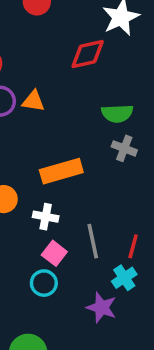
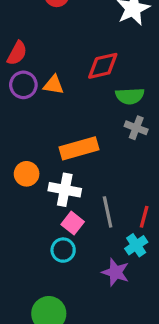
red diamond: (88, 54) -> (103, 66), moved
white cross: (46, 217) -> (65, 190), size x1.4

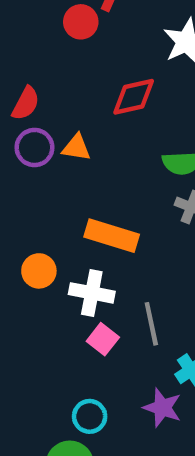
red diamond: (103, 66) -> (134, 97), moved
orange rectangle: (79, 148) -> (112, 236), turned 33
cyan circle: (63, 250) -> (90, 416), moved

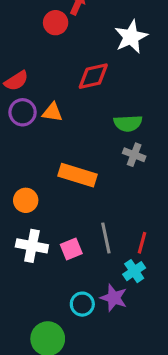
red semicircle: (26, 103) -> (16, 81), turned 30
white cross: (92, 293) -> (32, 246), moved
pink square: (103, 339) -> (71, 249), turned 30
cyan circle: (90, 416) -> (82, 304), moved

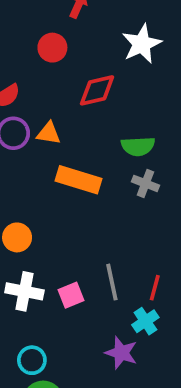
red circle: (56, 23) -> (52, 48), moved
orange rectangle: (78, 175) -> (78, 180), moved
cyan circle: (82, 304) -> (32, 360), moved

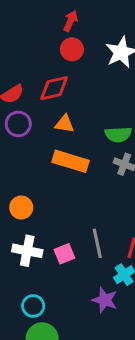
red circle: (52, 48) -> (72, 49), moved
red diamond: (97, 90) -> (54, 88), moved
orange triangle: (49, 133) -> (64, 124), moved

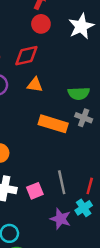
orange rectangle: (70, 161) -> (53, 124), moved
purple star: (105, 300) -> (60, 219), moved

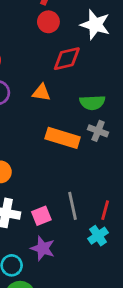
white star: (81, 26) -> (95, 25), turned -30
red diamond: (26, 56) -> (67, 59), moved
purple star: (60, 219) -> (43, 248), moved

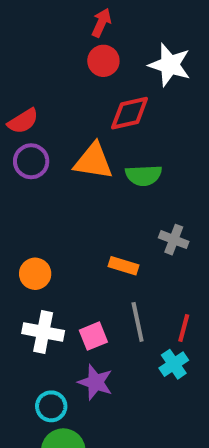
orange triangle: (41, 93) -> (93, 161), size x1.5
green semicircle: (92, 103) -> (144, 175), moved
gray cross: (98, 131) -> (174, 240), moved
orange rectangle: (63, 138) -> (124, 266), moved, size x0.6

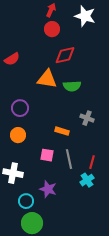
white star: (170, 65) -> (85, 16), moved
purple circle: (31, 161) -> (20, 108), moved
white cross: (43, 332) -> (13, 173), moved
pink square: (93, 336) -> (47, 155), moved, turned 32

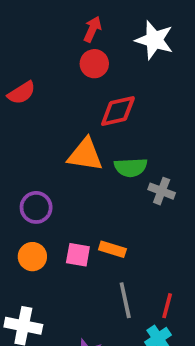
red semicircle: (12, 59) -> (21, 93), moved
gray cross: (87, 118) -> (162, 191), moved
pink square: (47, 155) -> (78, 255), moved

